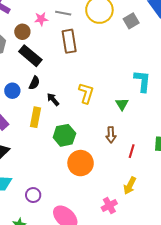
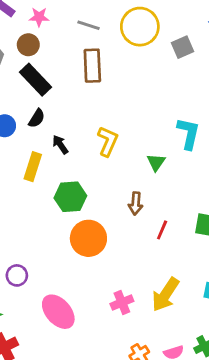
pink star: (41, 19) -> (39, 17), moved
yellow arrow: (130, 186) -> (165, 295), moved, size x1.4

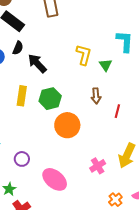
yellow L-shape: (108, 141) -> (84, 55), moved
black arrow: (60, 145) -> (37, 63), size x1.5
yellow rectangle: (33, 167) -> (22, 96), moved

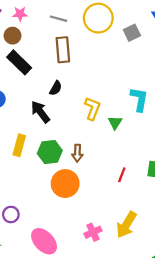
black semicircle: (18, 48) -> (56, 88), moved
brown arrow: (96, 96) -> (77, 153), moved

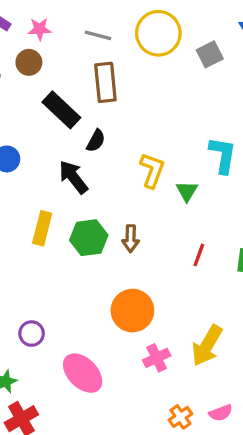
black rectangle: (19, 62) -> (61, 110), moved
red line: (122, 175) -> (199, 255), moved
orange circle: (65, 184) -> (132, 311), moved

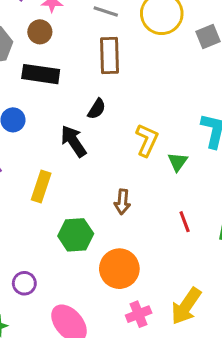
black rectangle: (61, 110) -> (41, 74), moved, turned -39
green hexagon: (89, 238) -> (76, 235), moved
red line: (199, 255) -> (185, 222), turned -45

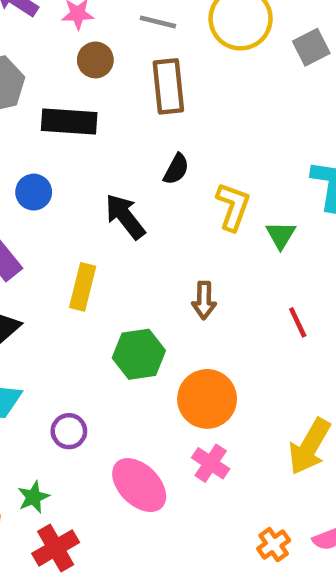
brown circle: (40, 32) -> (95, 60), moved
black semicircle: (97, 109) -> (176, 169), moved
pink cross: (139, 314) -> (211, 463), moved, turned -30

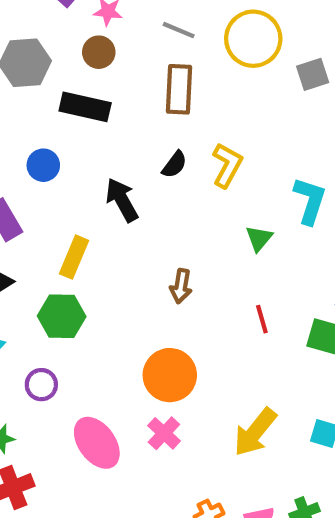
brown circle: (95, 60) -> (99, 52), moved
yellow L-shape: (233, 207) -> (227, 165), moved
green hexagon: (139, 354) -> (62, 316), moved

